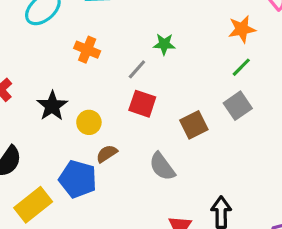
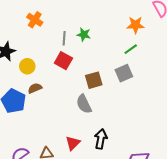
green star: (164, 44) -> (84, 35), moved
gray line: (137, 69) -> (64, 38), turned -48
gray semicircle: (162, 167) -> (84, 104), moved

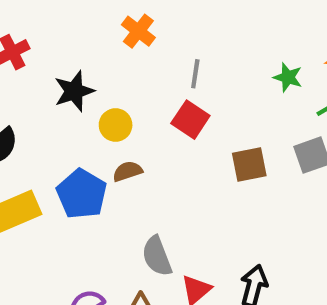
green star: (84, 35) -> (288, 77), moved
gray semicircle: (84, 104) -> (157, 256), moved

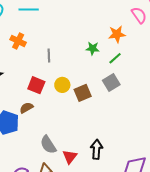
red square: (190, 120) -> (36, 85), moved
yellow circle: (116, 125) -> (62, 85), moved

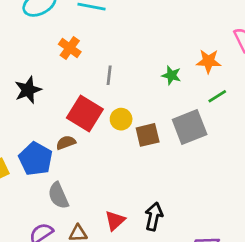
green line: (115, 58) -> (217, 96), moved
gray square: (111, 83) -> (190, 127), size x1.4
red square: (36, 85) -> (85, 114), size x1.4
gray semicircle: (48, 145) -> (58, 196), moved

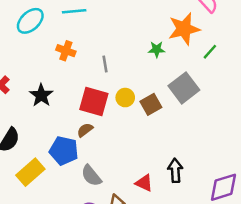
orange star: (209, 61) -> (184, 29), size x1.5
green line: (217, 96) -> (210, 52), moved
red triangle: (115, 221) -> (144, 183), turned -36

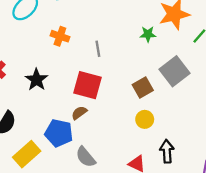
yellow circle: (125, 98) -> (145, 119), moved

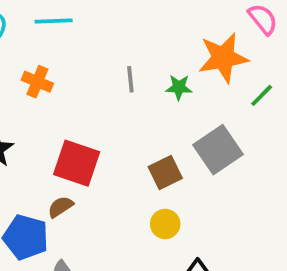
gray line: (98, 49) -> (130, 79), moved

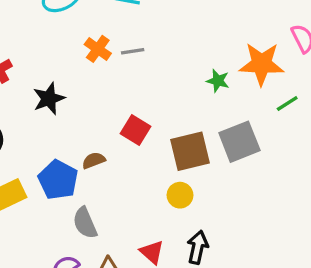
gray line: (130, 79) -> (133, 51), moved, turned 75
red square: (77, 163) -> (135, 130), moved, size x0.7
brown square: (165, 173) -> (190, 151), size x1.4

